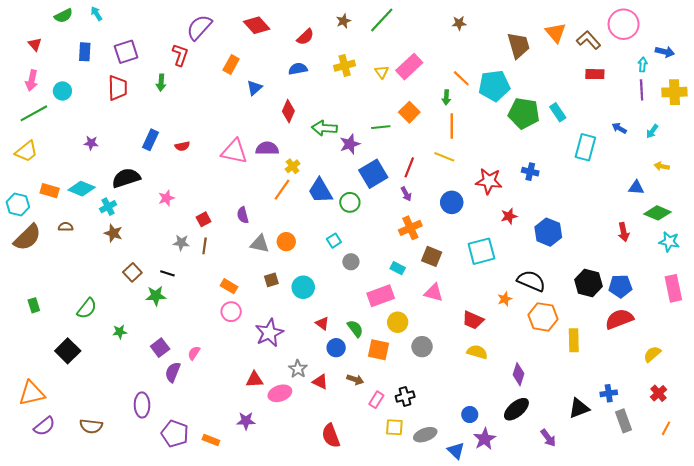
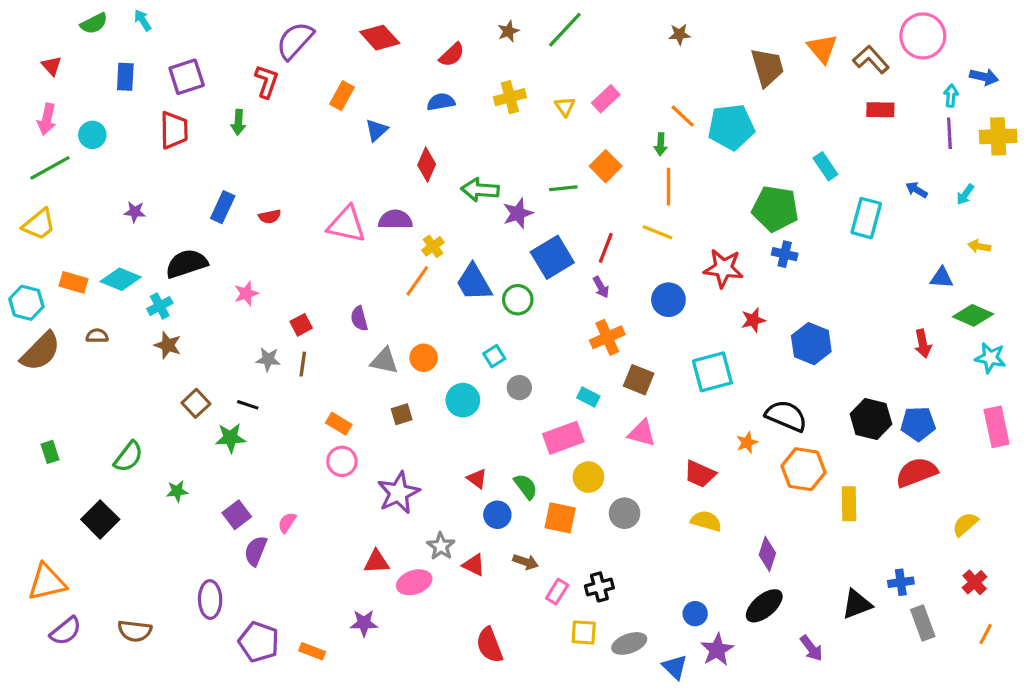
pink rectangle: (409, 67) -> (606, 99), size x0.7
green pentagon: (524, 113) -> (775, 209), moved
cyan circle: (303, 287) -> (463, 400), moved

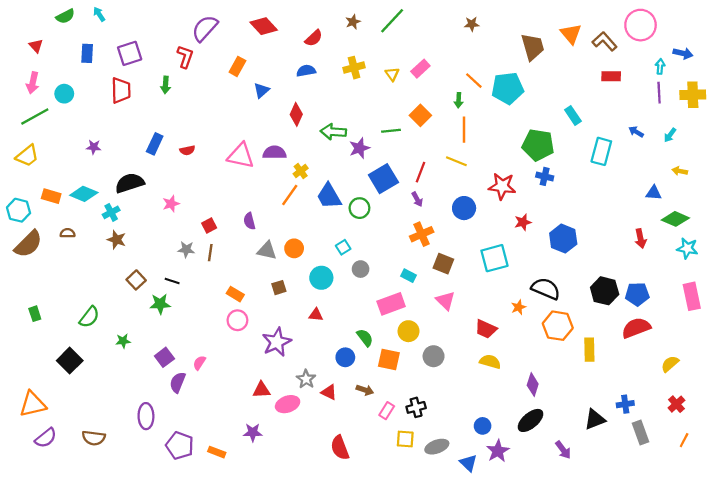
pink triangle: (642, 433) -> (446, 301), turned 30
red triangle: (477, 479) -> (316, 315), moved, turned -32

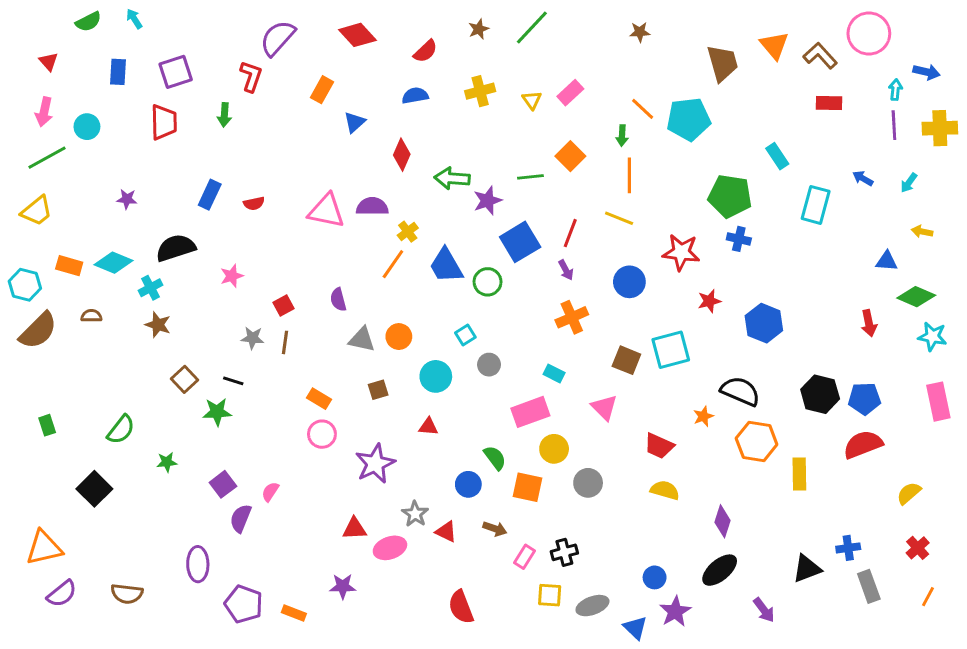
brown square: (443, 264) -> (626, 360), moved

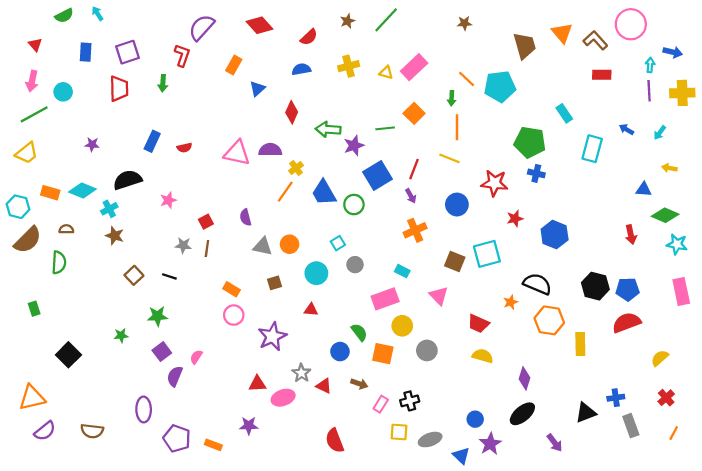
pink rectangle: (570, 93) -> (414, 67), size x1.4
yellow triangle: (532, 100) -> (386, 73), turned -40
green star: (217, 412) -> (158, 316), moved
green semicircle: (121, 430) -> (59, 262), moved, turned -35

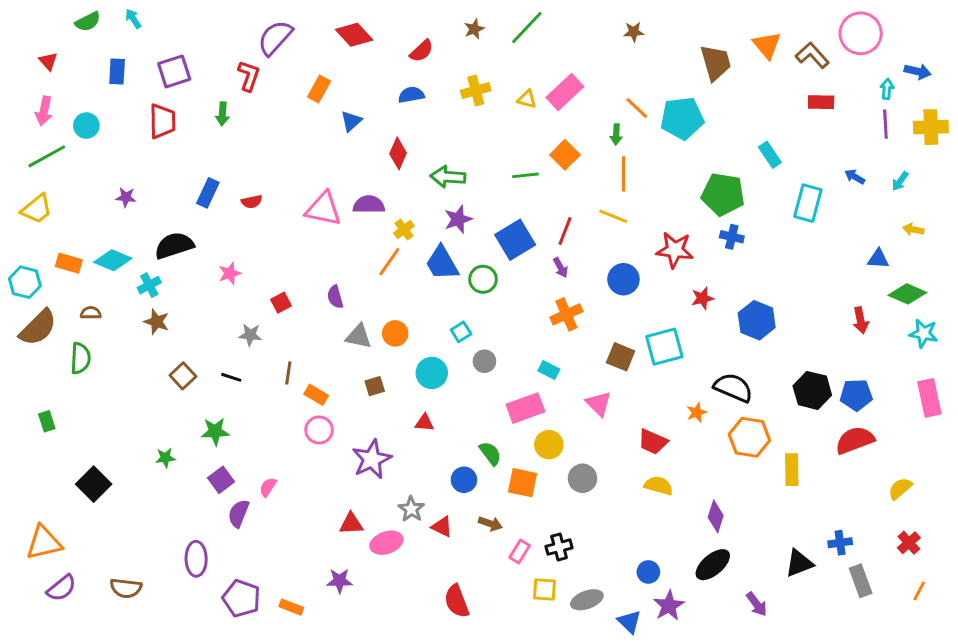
purple star: (354, 145) -> (458, 219), moved
brown line: (207, 249) -> (288, 373), moved

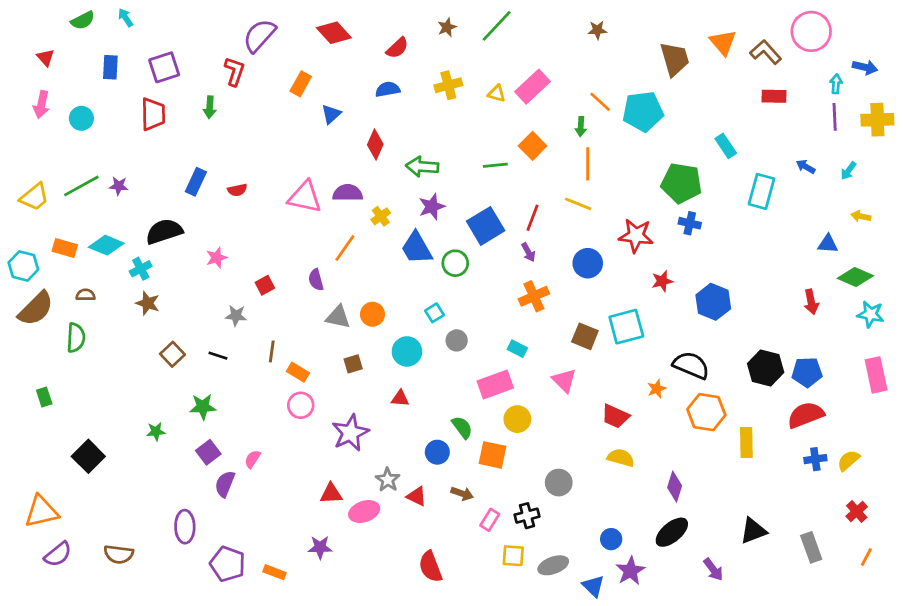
green line: (47, 156) -> (81, 186), moved
orange line: (389, 262) -> (345, 248), moved
gray circle: (583, 478) -> (559, 483), moved
blue cross: (840, 543) -> (815, 459), moved

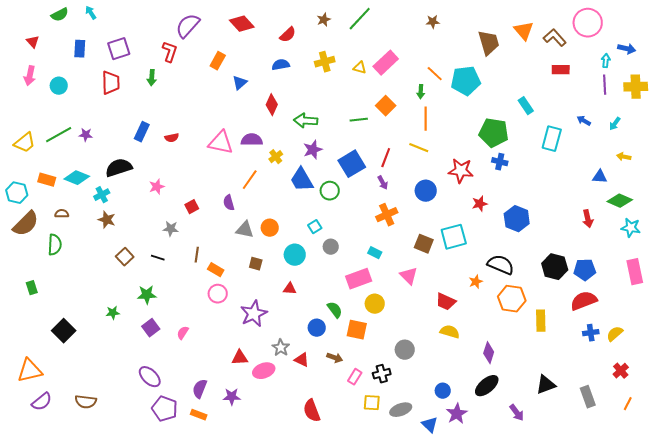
brown square: (353, 364) -> (256, 264), turned 32
purple semicircle: (225, 484) -> (200, 389), moved
purple ellipse: (185, 527) -> (150, 377), moved, turned -45

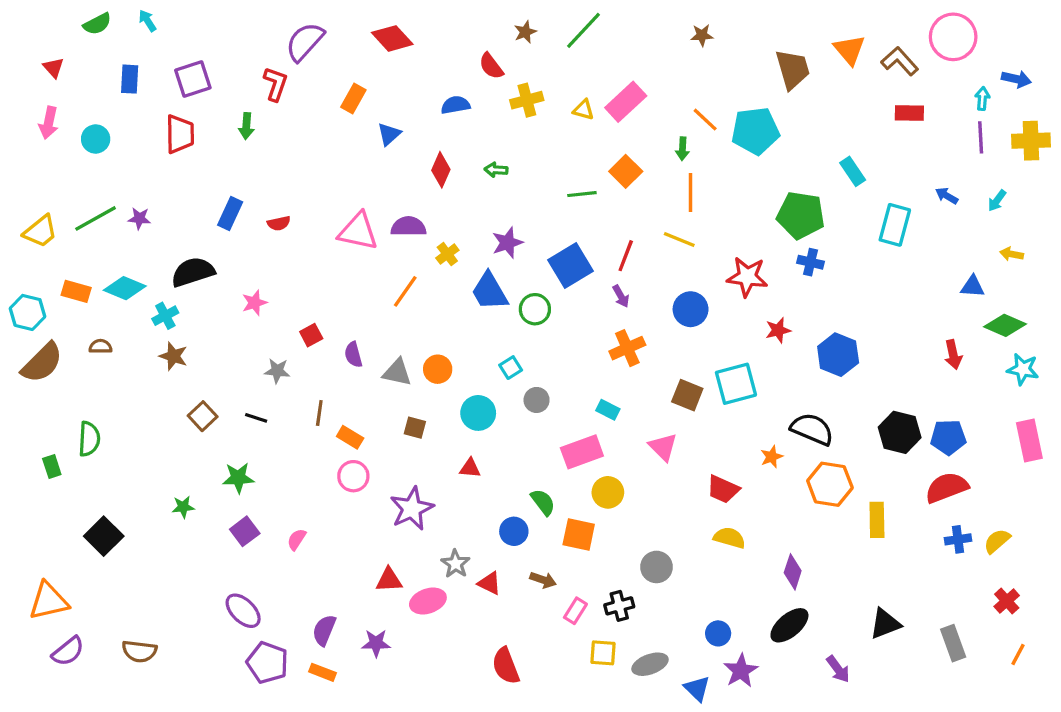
red semicircle: (288, 35) -> (491, 66), moved, turned 96
green arrow: (306, 121) -> (496, 170), moved, size x0.6
purple semicircle: (229, 203) -> (353, 355), moved
green semicircle: (55, 245) -> (89, 439), moved

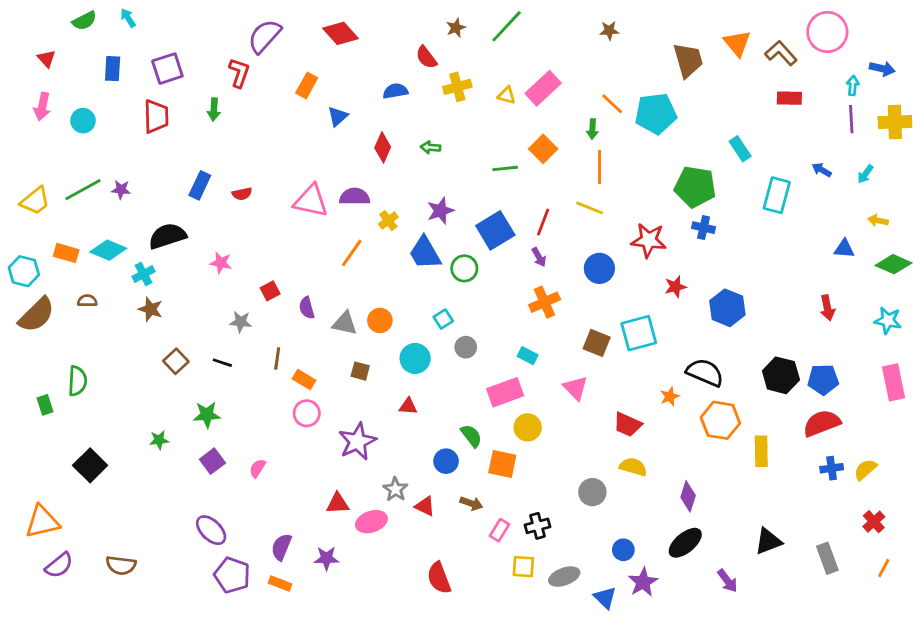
pink star: (254, 303) -> (221, 263), turned 30
green diamond: (1005, 325) -> (893, 264), moved
gray circle: (656, 567) -> (592, 492), moved

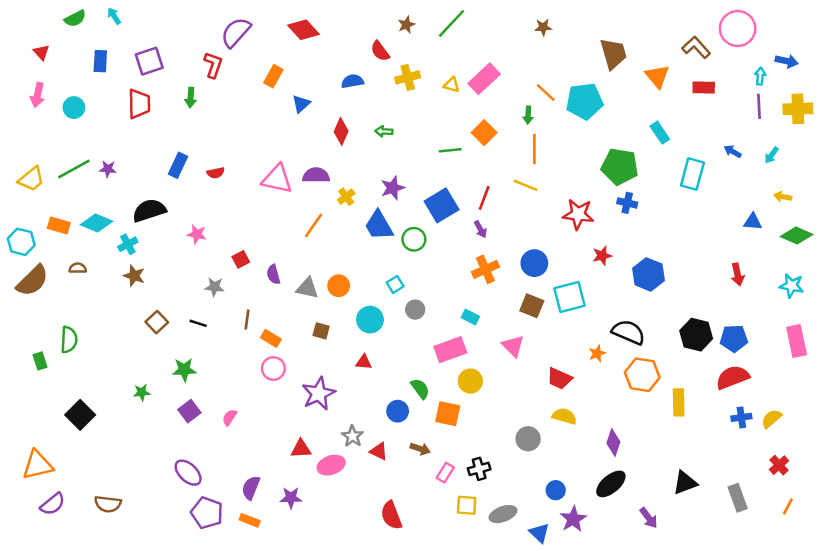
orange triangle: (737, 43) -> (657, 76), moved
blue circle: (599, 268) -> (534, 263), moved

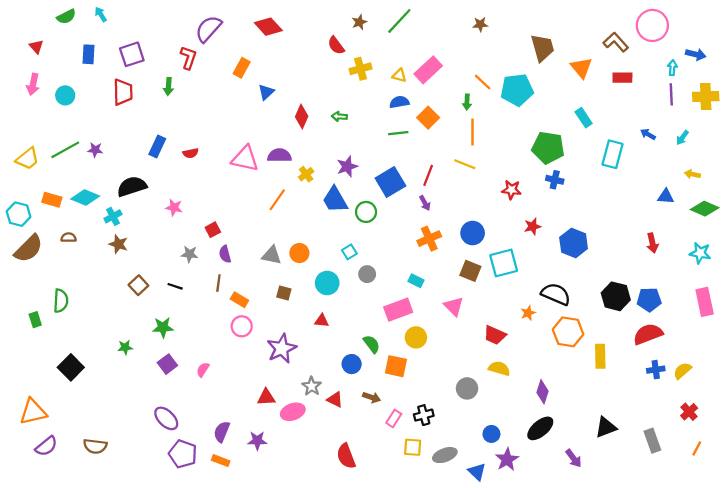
blue semicircle: (352, 81) -> (399, 102), moved
red star: (578, 214) -> (511, 190), size x0.7
purple semicircle: (273, 274) -> (225, 254), moved

